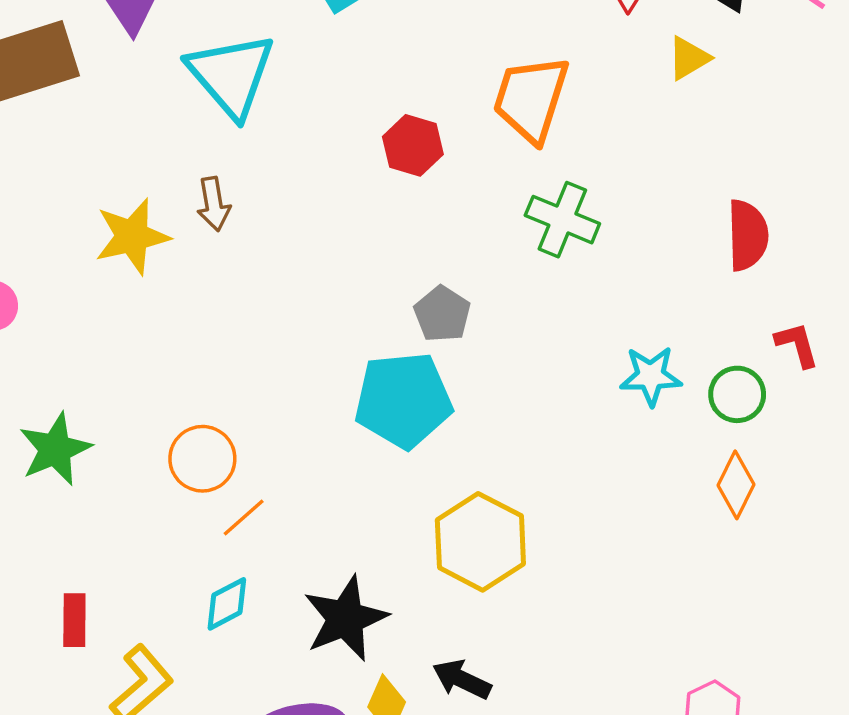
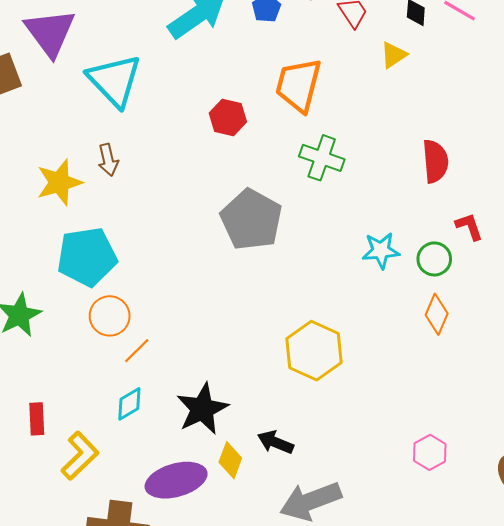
gray pentagon: (442, 314) -> (251, 220), size x1.8
cyan pentagon: (403, 400) -> (87, 257), moved
yellow hexagon: (480, 542) -> (314, 351), moved

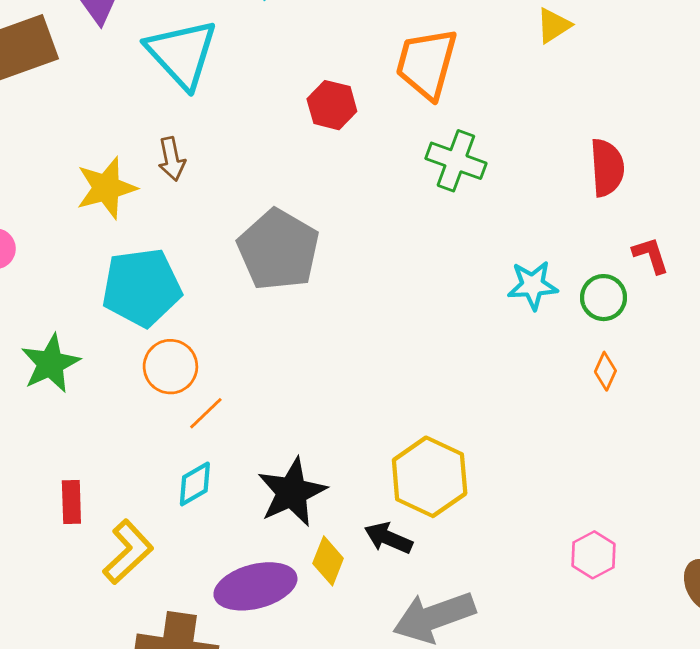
gray pentagon: (251, 220) -> (278, 250), moved
orange diamond: (437, 314) -> (605, 371), size x0.7
yellow hexagon: (314, 351) -> (430, 477), moved

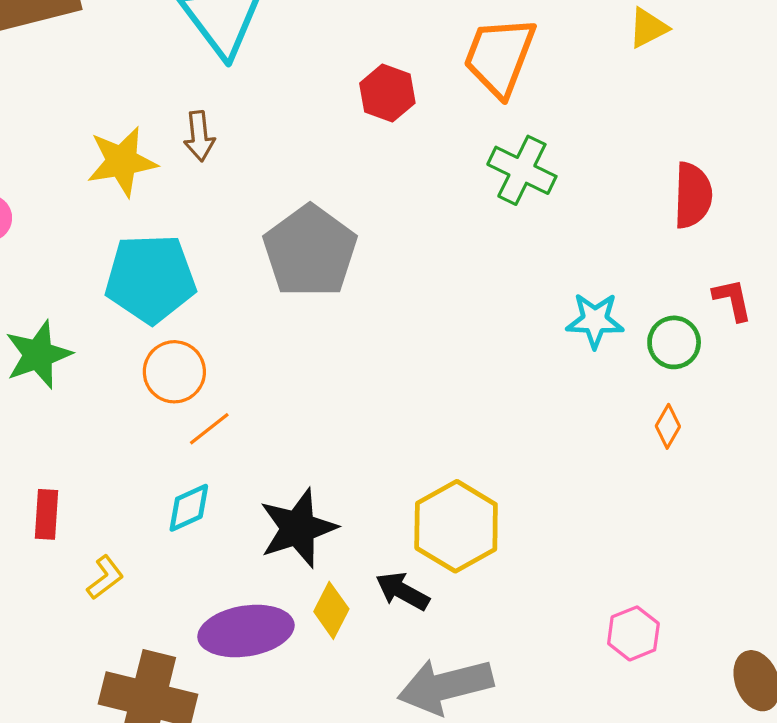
yellow L-shape: (128, 552) -> (105, 577), size x0.6

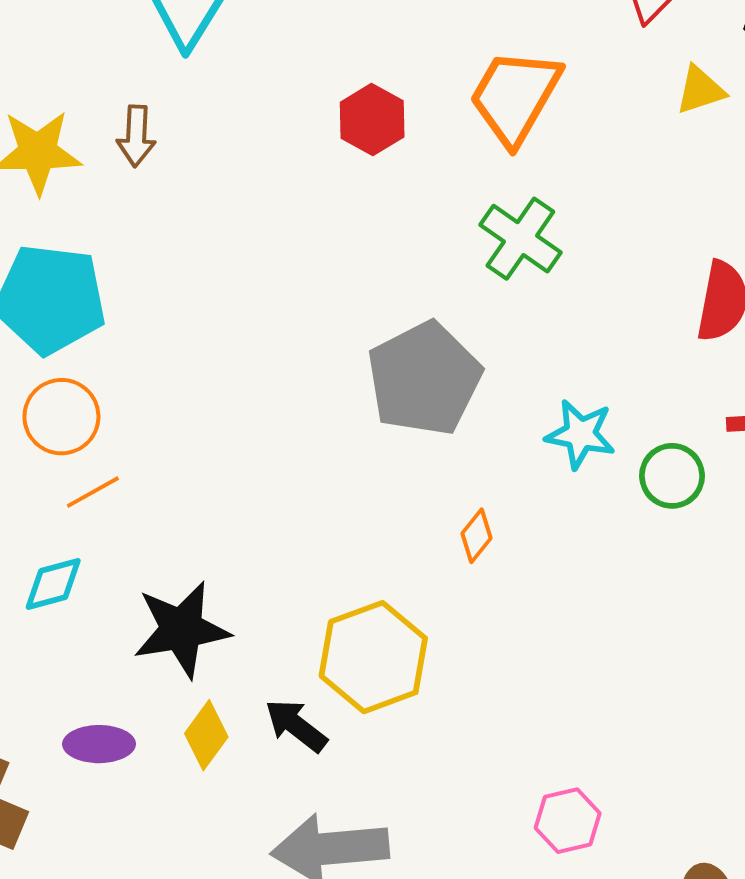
gray pentagon: (310, 251) -> (424, 379), moved
orange diamond: (668, 426) -> (476, 536), moved
purple ellipse: (246, 631) -> (99, 744), size x0.6

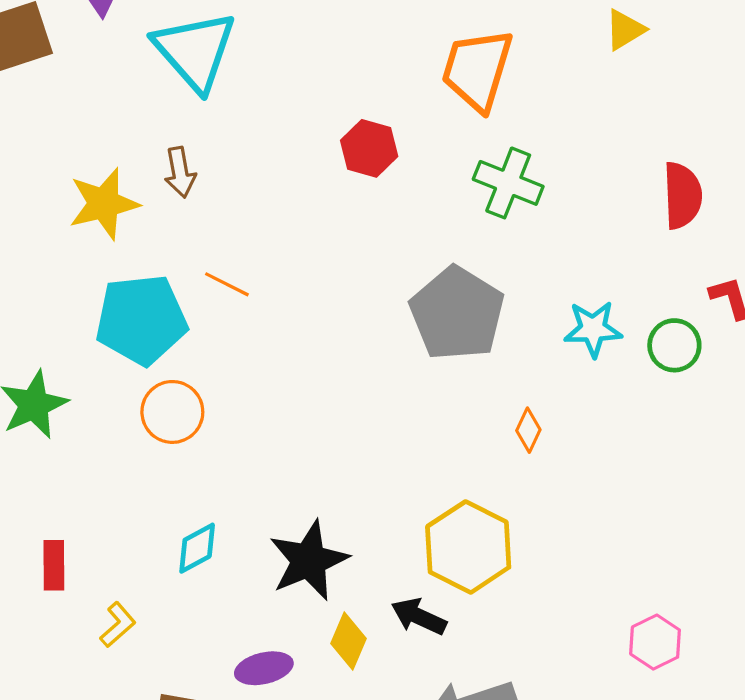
red hexagon: (372, 120) -> (369, 148), moved
orange line: (93, 492) -> (227, 284), moved, turned 69

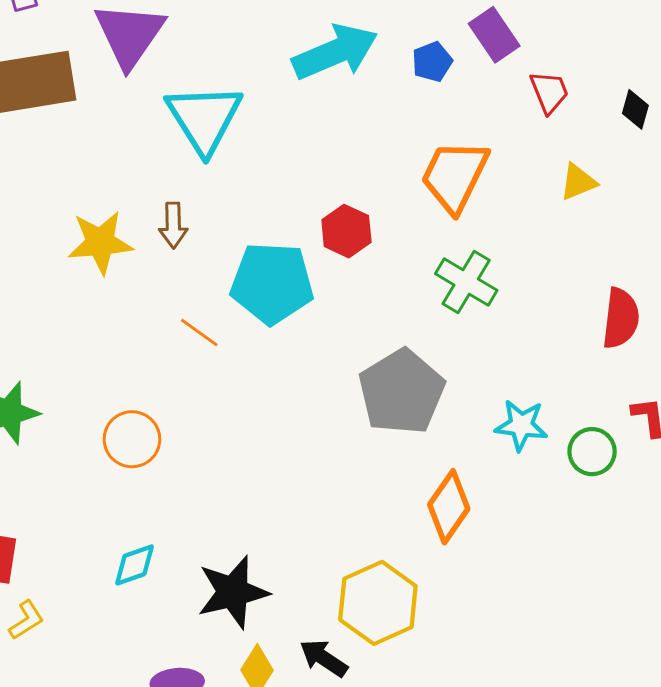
yellow triangle: (625, 30) -> (578, 182), moved
cyan pentagon: (141, 320) -> (272, 283), moved
orange diamond: (528, 430) -> (449, 507), size x1.8
yellow L-shape: (118, 625) -> (26, 620), moved

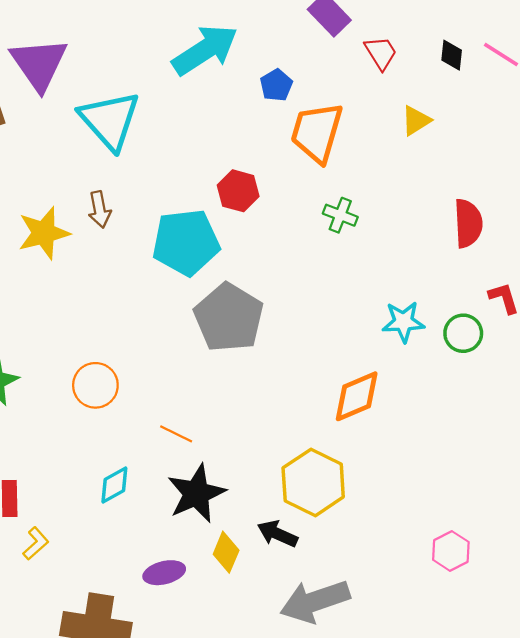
blue pentagon: (432, 62) -> (276, 85), moved
green cross: (466, 282) -> (340, 215), size x0.7
orange line: (199, 333) -> (176, 434), moved
gray pentagon: (402, 392) -> (229, 318), moved
orange diamond: (449, 507) -> (357, 396), turned 42

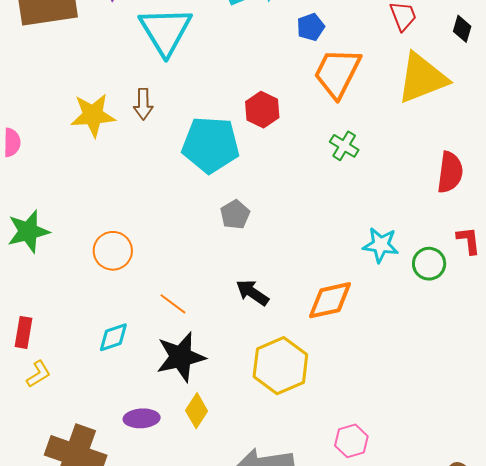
yellow triangle: (416, 121) -> (422, 78), size x2.0
gray pentagon: (229, 318) -> (235, 215), size x0.5
black arrow: (277, 534) -> (252, 293), moved
pink hexagon: (451, 551) -> (351, 441), moved

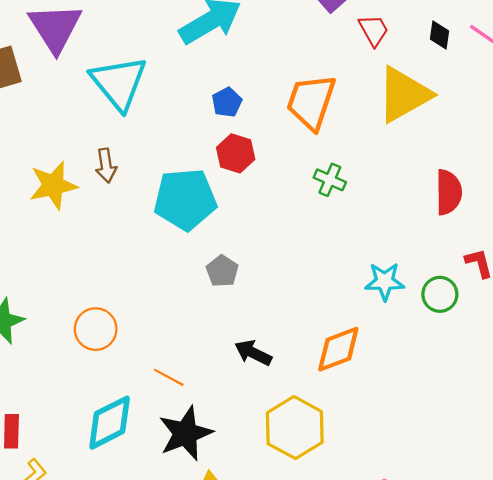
blue pentagon: (311, 27) -> (227, 102), moved
cyan diamond: (113, 337) -> (110, 423), size x1.6

